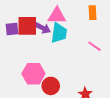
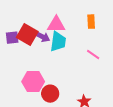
red square: (27, 26) -> (27, 35), turned 30

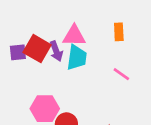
purple arrow: (42, 37) -> (56, 51), turned 42

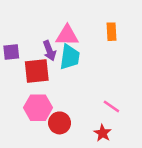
red square: (37, 49) -> (37, 71), moved, turned -36
pink line: (121, 74) -> (111, 106), moved

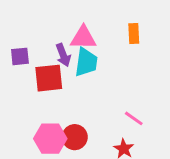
pink hexagon: (38, 108) -> (50, 139), moved

